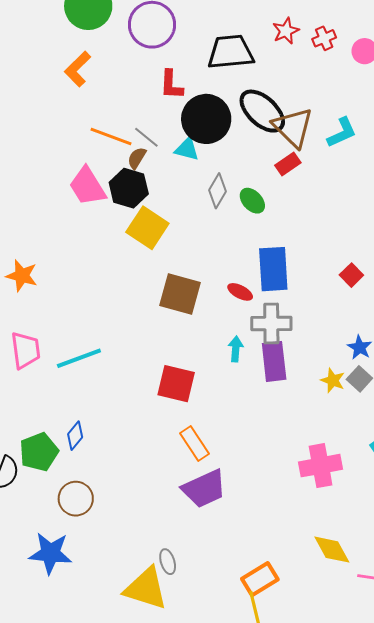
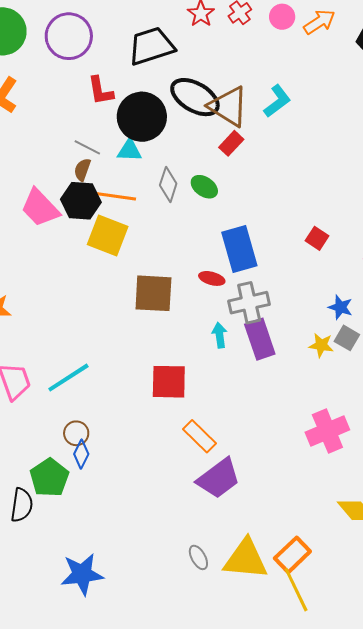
orange line: (111, 136) -> (115, 196), moved
brown circle: (76, 499) -> (76, 433), moved, size x0.7
yellow triangle: (146, 588) -> (246, 559), moved

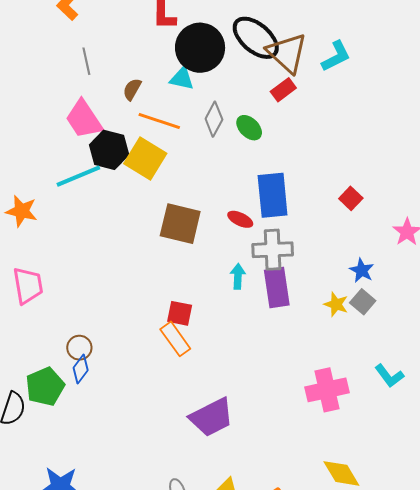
gray line: (87, 147) -> (86, 61), moved, turned 40
black hexagon: (81, 201) -> (109, 150), moved
cyan line: (68, 378) -> (78, 176), moved
red square: (169, 382) -> (180, 313), size x0.7
orange rectangle: (200, 436) -> (175, 339), moved

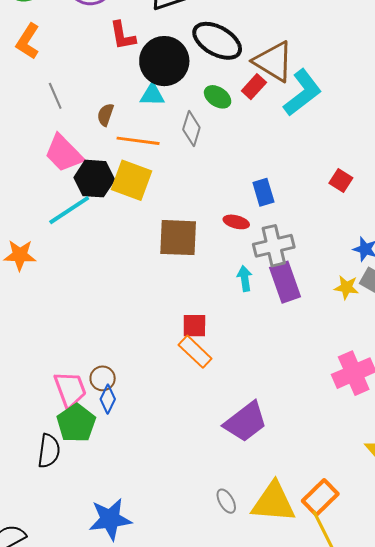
brown triangle: (287, 53) -> (273, 61), moved
cyan L-shape: (336, 56) -> (302, 93), moved, size x1.4
green ellipse: (249, 128) -> (218, 97), moved
blue rectangle: (273, 195) -> (263, 192), size x0.6
pink trapezoid: (28, 285) -> (70, 389), moved

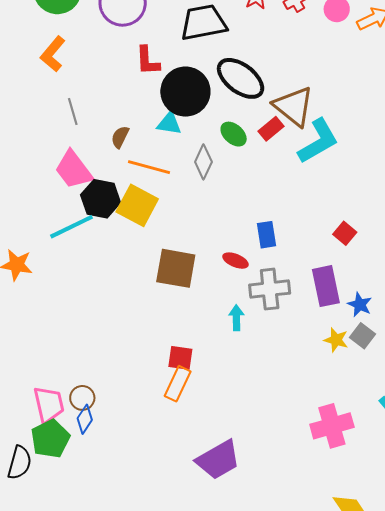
purple rectangle: (285, 282) -> (326, 286), moved
orange rectangle: (195, 352) -> (178, 384), turned 64

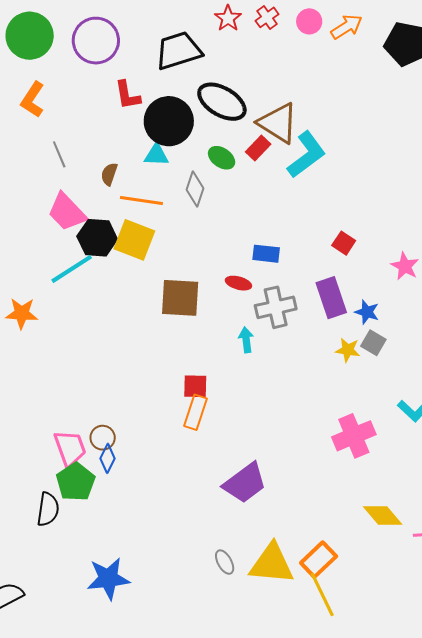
blue rectangle: (266, 235) -> (266, 254), turned -68

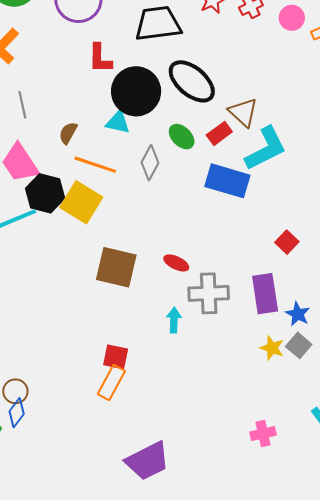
brown triangle: (278, 123) -> (243, 112), size x0.7
blue rectangle: (266, 254) -> (227, 181), moved, size x1.6
pink cross: (354, 436) -> (263, 434), size x0.6

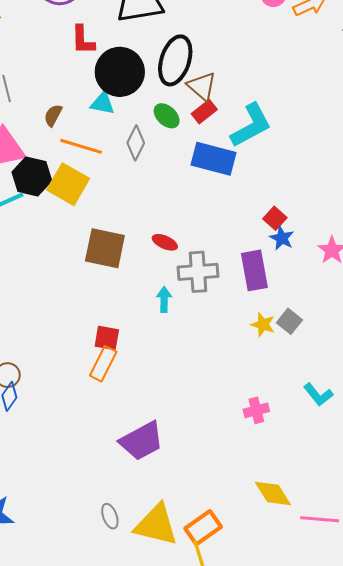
black ellipse: (192, 81) -> (175, 60), turned 69
brown triangle: (243, 112) -> (202, 86), moved
blue star: (298, 314) -> (282, 238), moved

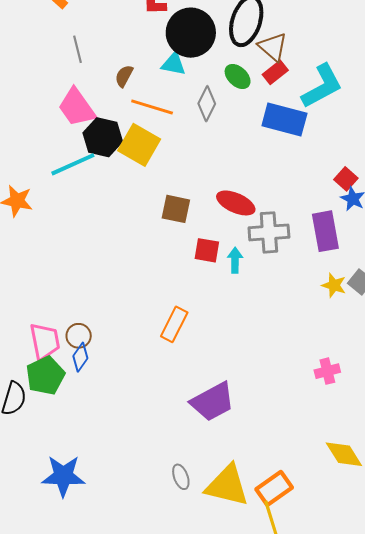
red ellipse: (165, 242) -> (236, 203), size x1.5
brown square: (105, 248) -> (176, 209), size x0.7
red square: (107, 338) -> (207, 250), moved

